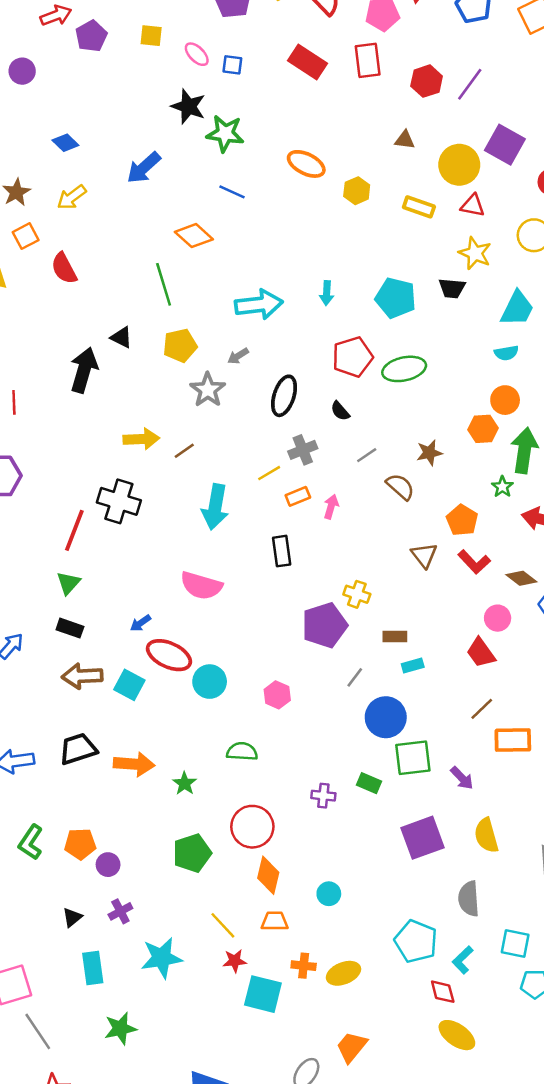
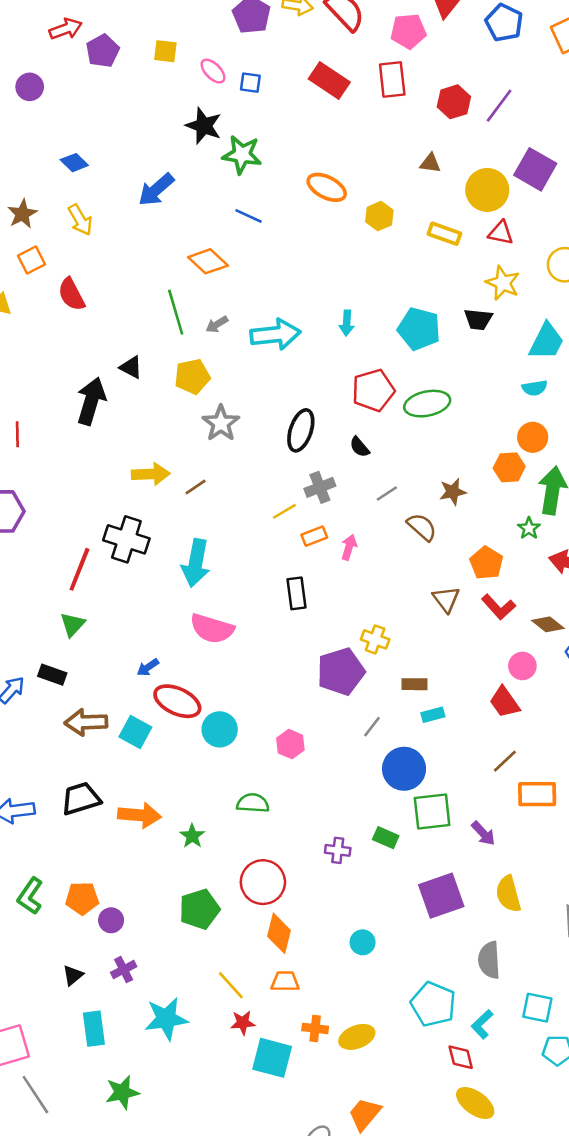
yellow arrow: (72, 197) -> (80, 220), turned -84
gray arrow: (238, 356) -> (217, 324), moved
cyan arrow: (215, 507) -> (196, 563), moved
black rectangle: (70, 628) -> (52, 675), moved
cyan circle: (329, 894) -> (363, 942), moved

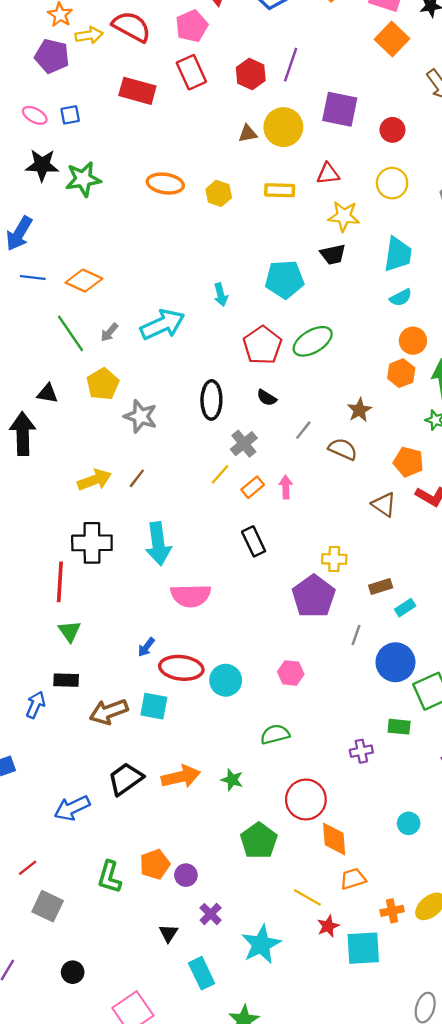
yellow circle: (487, 190) -> (283, 127), moved
blue line: (248, 216) -> (33, 278), moved

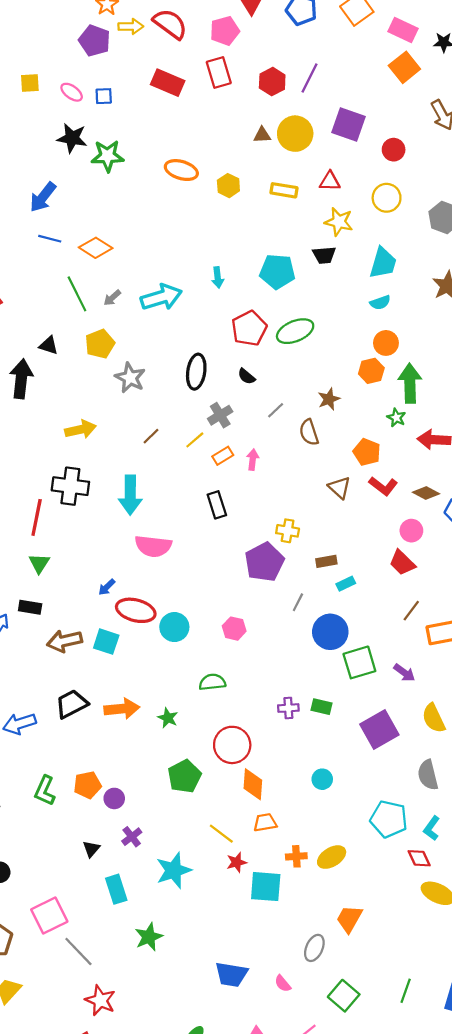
brown semicircle: (343, 449) -> (309, 432), turned -140
brown line: (137, 478) -> (151, 436), moved
green rectangle: (399, 727) -> (321, 707), moved

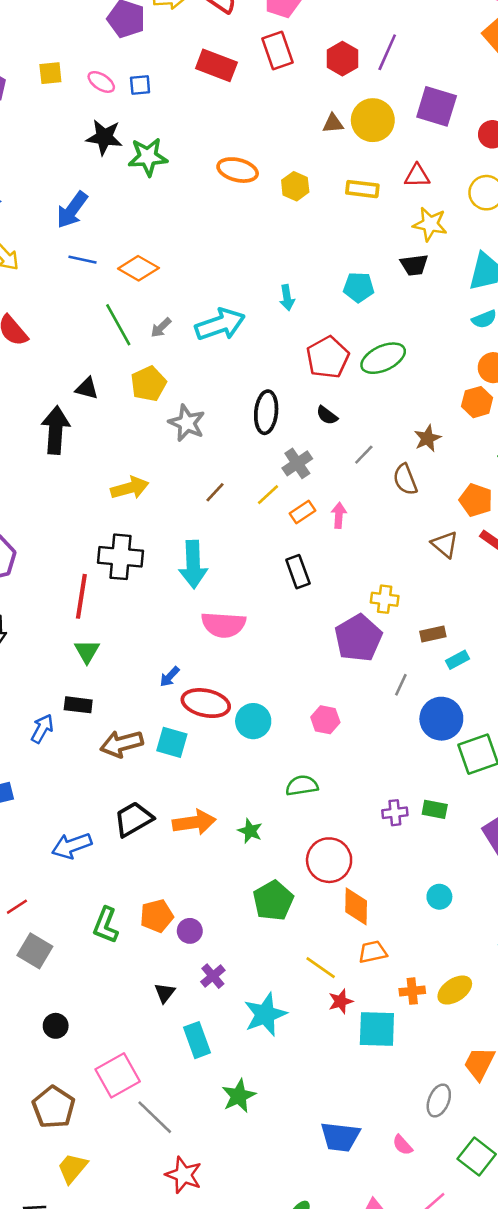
cyan pentagon: (277, 272) -> (359, 287), size x0.7

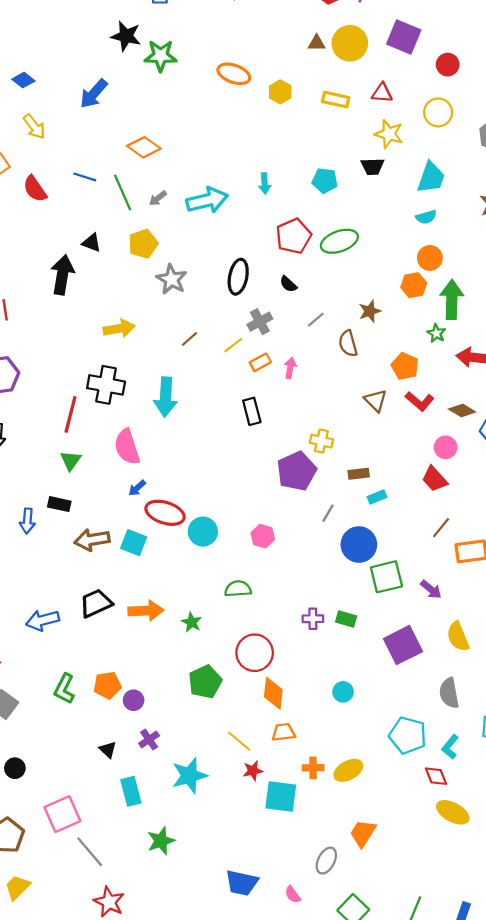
blue line: (82, 260) -> (85, 177), moved
pink semicircle: (223, 625) -> (127, 447), moved, turned 63
blue arrow: (42, 729) -> (27, 521), turned 150
black triangle: (165, 993) -> (108, 750), turned -30

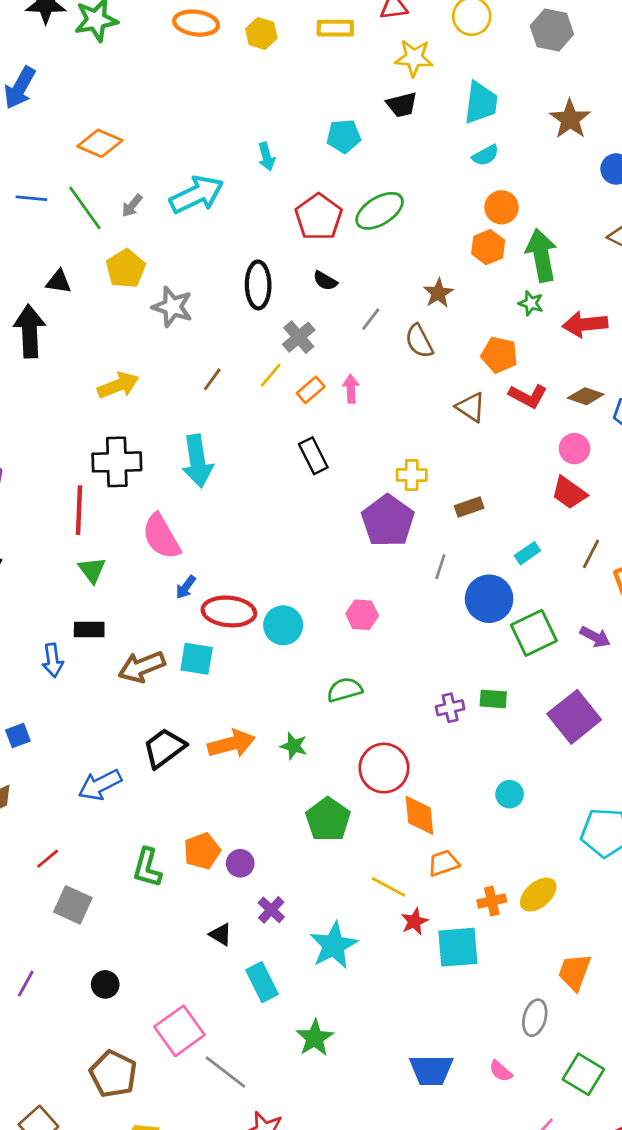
cyan rectangle: (377, 497) -> (527, 553), moved

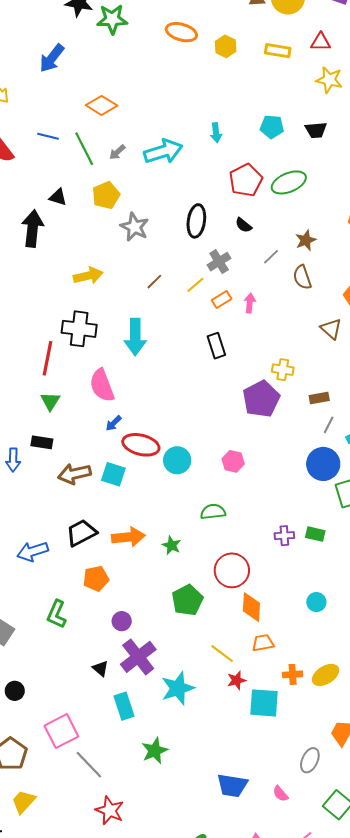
black trapezoid: (402, 105) -> (316, 130), moved
brown star: (438, 293) -> (306, 240), moved
gray line: (440, 567) -> (329, 425), moved
orange pentagon: (202, 851) -> (96, 579), moved
purple cross: (271, 910) -> (138, 657), size x1.8

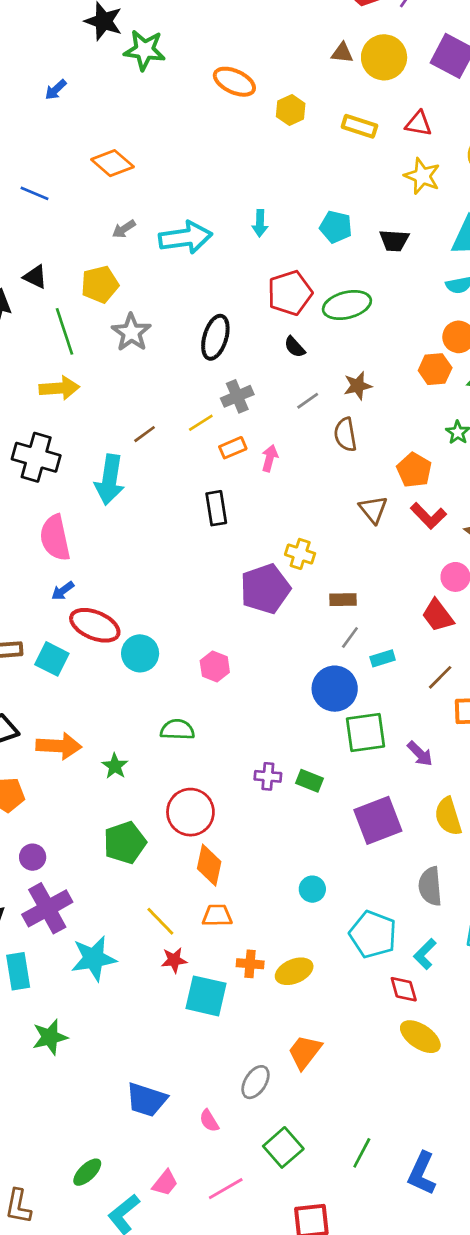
blue arrow: (52, 58) -> (56, 90), size x0.6
green line: (84, 149) -> (65, 331), moved
black semicircle: (243, 225) -> (295, 347), moved
brown line: (154, 282) -> (145, 434), moved
cyan circle: (316, 602) -> (312, 889), moved

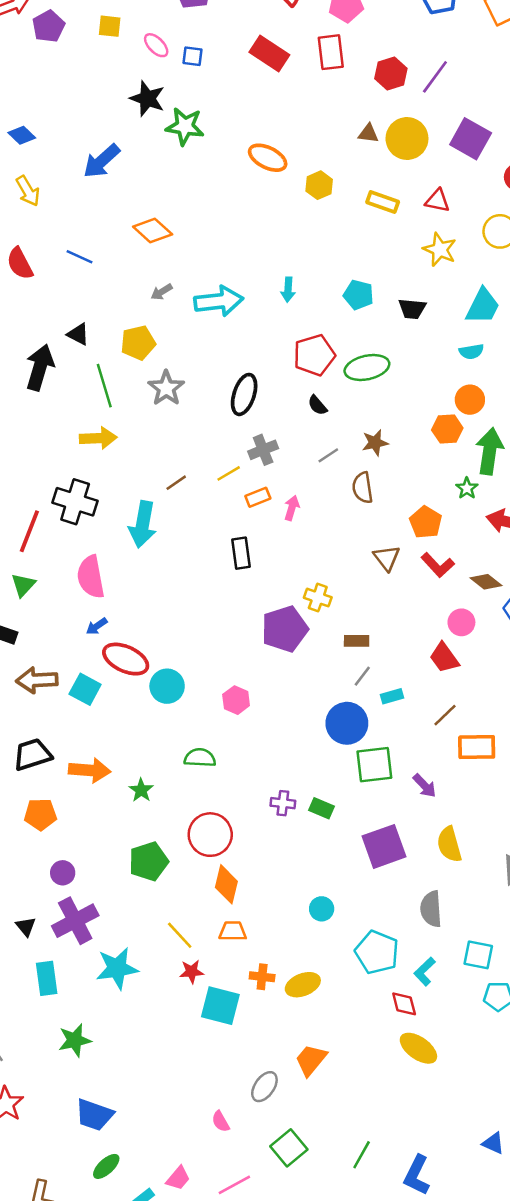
blue arrow: (56, 90) -> (102, 161), size x1.8
blue trapezoid: (146, 1100) -> (94, 1115), moved

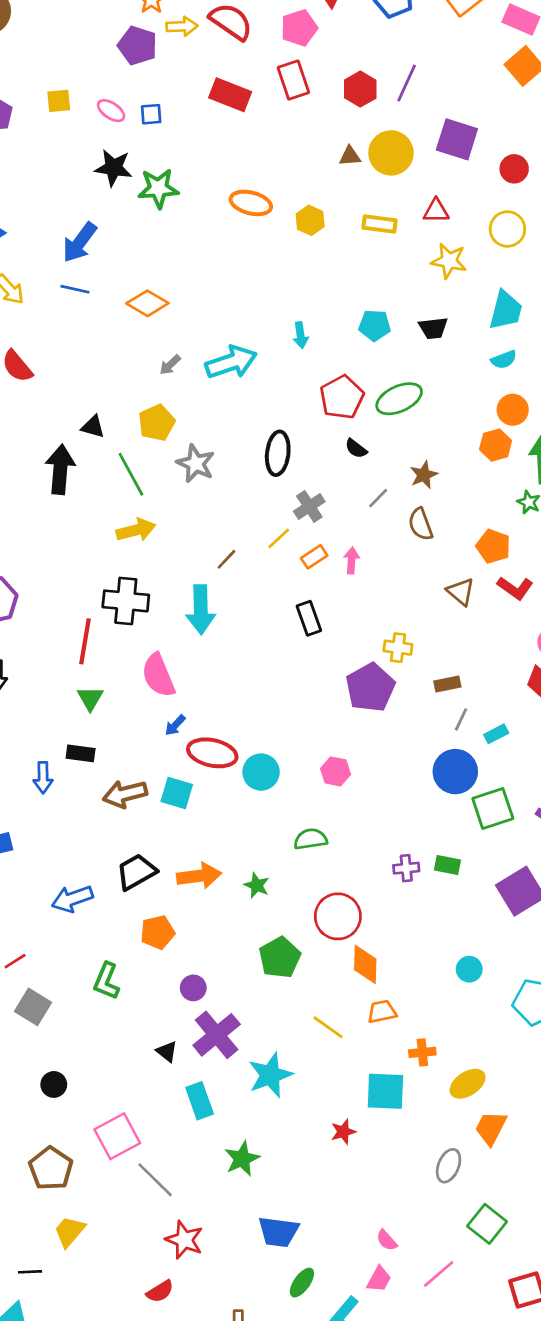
blue line: (79, 257) -> (75, 289), moved
red star: (192, 972) -> (343, 1132), moved
yellow ellipse: (303, 985) -> (468, 1084), moved
pink semicircle: (221, 1121) -> (387, 1240), moved

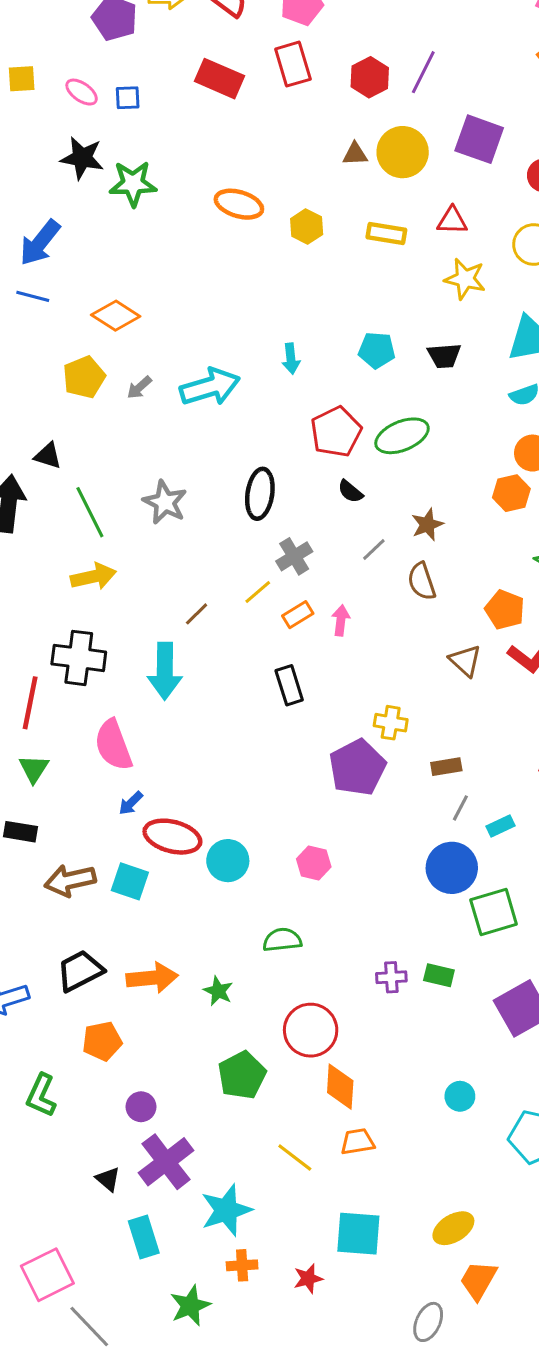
yellow pentagon: (157, 423) -> (84, 377), moved
orange cross: (422, 1052) -> (242, 1265), moved

